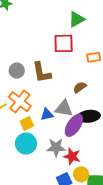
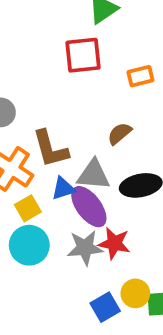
brown L-shape: (42, 72) -> (50, 149), moved
purple ellipse: (74, 125) -> (89, 207), moved, turned -65
red star: (72, 156) -> (114, 243), moved

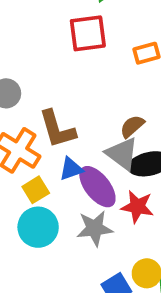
brown semicircle: (120, 134) -> (132, 126), moved
gray triangle: (93, 175) -> (122, 154), moved, turned 33
red star: (114, 243) -> (137, 207), moved

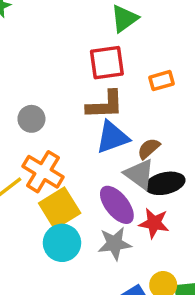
brown L-shape: (57, 129) -> (105, 105), moved, turned -75
blue triangle: (71, 169) -> (112, 137), moved, size x1.5
yellow square: (36, 190) -> (60, 208), size x1.6

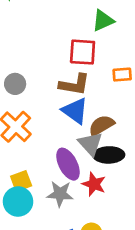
blue triangle: (112, 137) -> (75, 111), turned 44
brown semicircle: (149, 149) -> (101, 125), size x1.4
yellow square: (60, 208) -> (21, 181), moved, size x0.7
cyan circle: (62, 243) -> (18, 202), moved

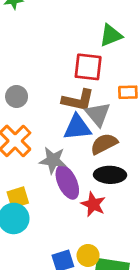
blue triangle: (75, 111) -> (77, 127), turned -44
gray triangle: (90, 144) -> (98, 114), moved
gray star: (60, 194) -> (53, 160), moved

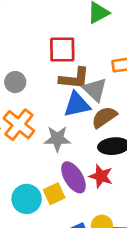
red square: (88, 67) -> (62, 49), moved
purple ellipse: (67, 182) -> (73, 177), moved
yellow square: (18, 197) -> (54, 194), moved

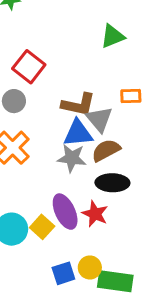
red square: (62, 49) -> (29, 67), moved, turned 32
gray star: (57, 139) -> (72, 158), moved
yellow square: (54, 194) -> (42, 227), turned -30

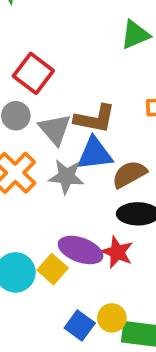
gray triangle: (99, 119) -> (55, 129), moved
gray star: (72, 158) -> (66, 177), moved
purple ellipse: (65, 212) -> (81, 250), turned -44
blue square: (63, 273) -> (80, 326), turned -35

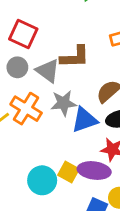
blue triangle: (95, 154) -> (84, 120), moved
purple ellipse: (81, 250) -> (94, 171), moved

